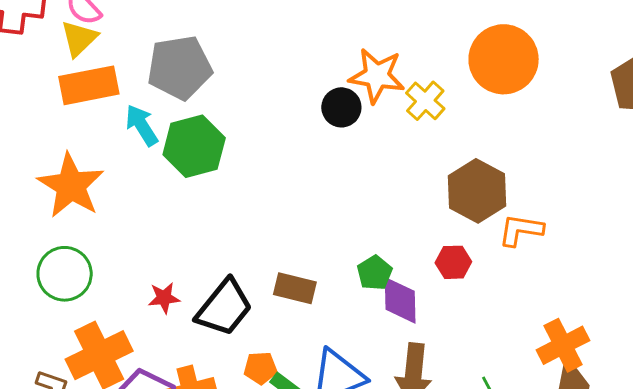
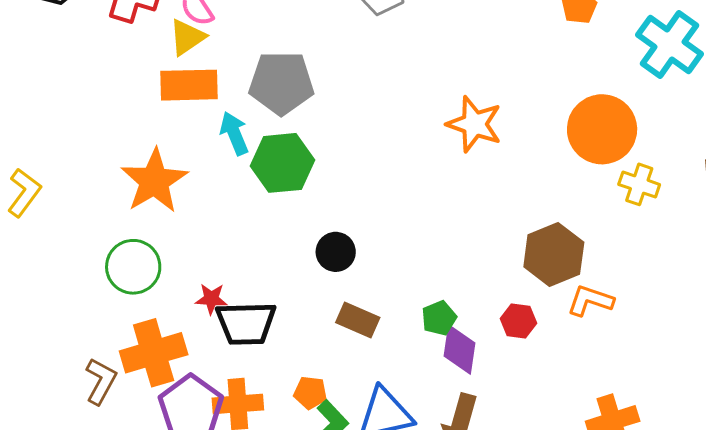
yellow cross: (425, 101) -> (639, 184), moved, turned -33
black circle: (341, 107) -> (336, 252), moved
red star: (164, 298) -> (211, 299), moved
black trapezoid: (224, 308) -> (246, 323), moved, turned 40

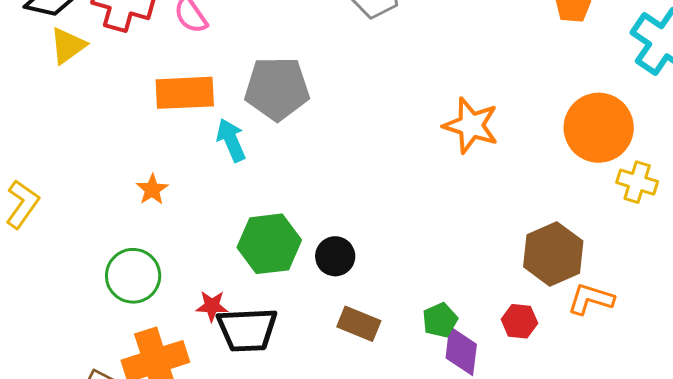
yellow triangle: (187, 37) -> (68, 46), moved
green hexagon: (282, 163) -> (269, 244), moved
orange star: (154, 181) -> (152, 189), size x0.5

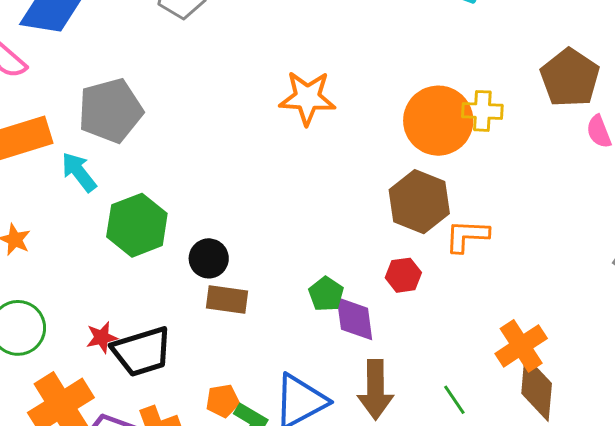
orange circle: (599, 128) -> (438, 121), moved
green hexagon: (269, 244) -> (137, 225), moved
brown rectangle: (359, 324) -> (227, 299), moved

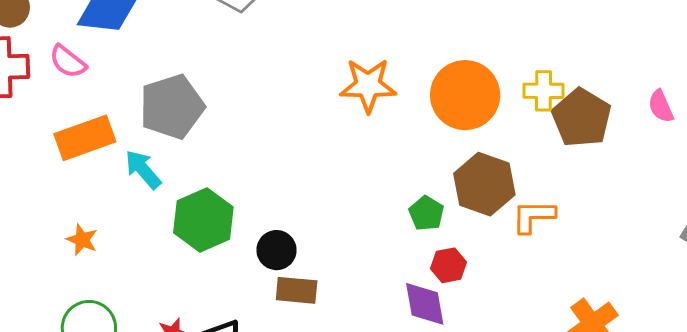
brown pentagon: (570, 78) -> (582, 118), moved
orange circle: (438, 121) -> (465, 95), moved
red hexagon: (403, 275) -> (449, 265), moved
green pentagon: (326, 294) -> (426, 213), moved

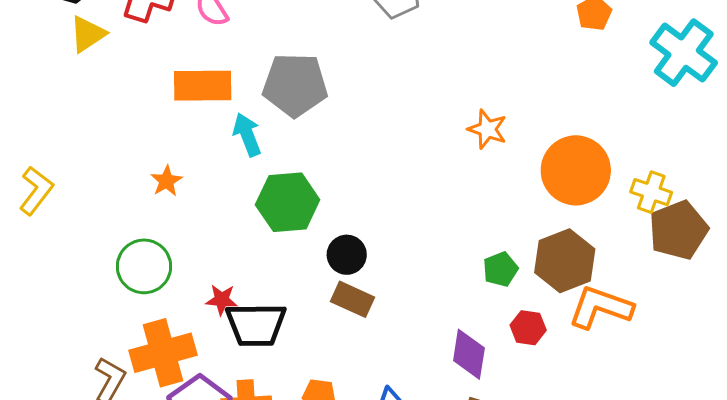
orange star: (368, 85) -> (487, 129), size x0.7
orange L-shape: (533, 216) -> (601, 307), size x1.4
red hexagon: (449, 265) -> (528, 328), moved

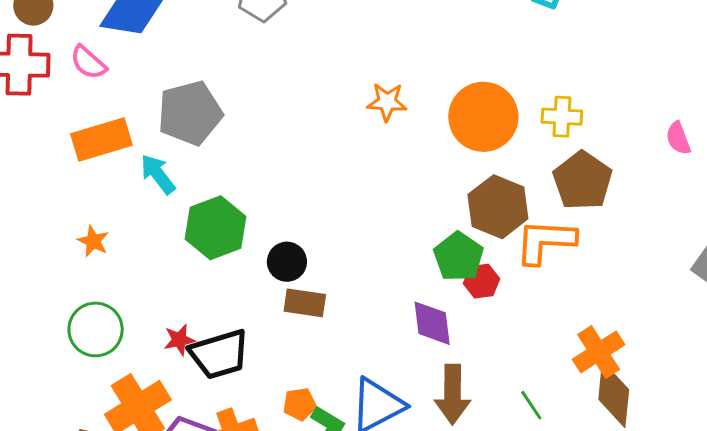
brown pentagon: (678, 230) -> (582, 181), moved
green pentagon: (500, 269) -> (459, 257), moved, size x1.4

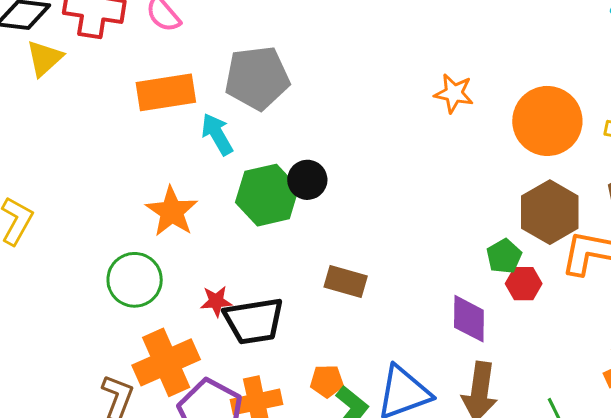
orange star: (93, 241) -> (172, 211), moved, size x1.6
green pentagon: (459, 257) -> (504, 256), size x0.7
black circle: (287, 262) -> (307, 180), moved

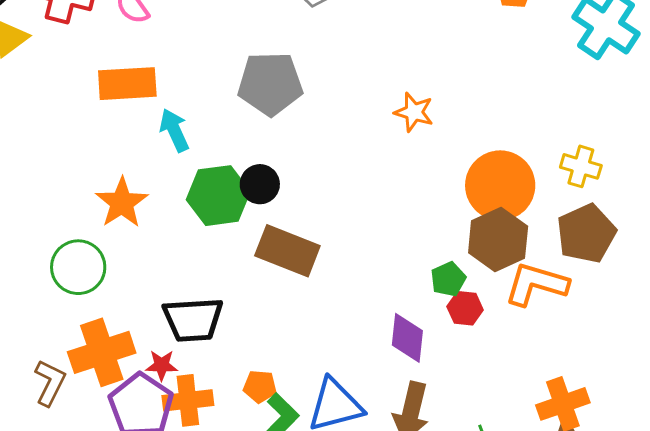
gray pentagon: (257, 78) -> (270, 84), moved
orange circle: (547, 121) -> (500, 185), moved
brown rectangle: (346, 281) -> (287, 251), moved, size x1.5
red star: (216, 301) -> (162, 365), moved

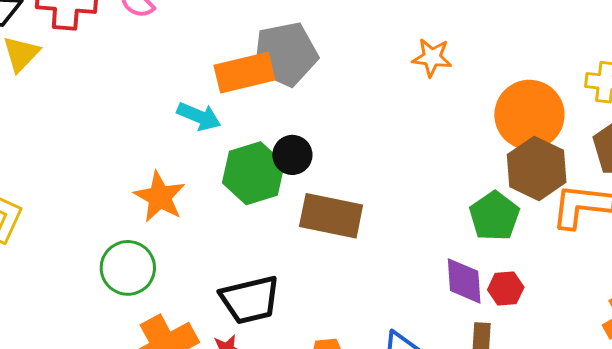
orange rectangle: (127, 84) -> (244, 73), moved
cyan arrow: (174, 130) -> (199, 116), turned 147
green pentagon: (448, 279) -> (494, 216), size x1.4
red hexagon: (465, 308) -> (506, 289), moved

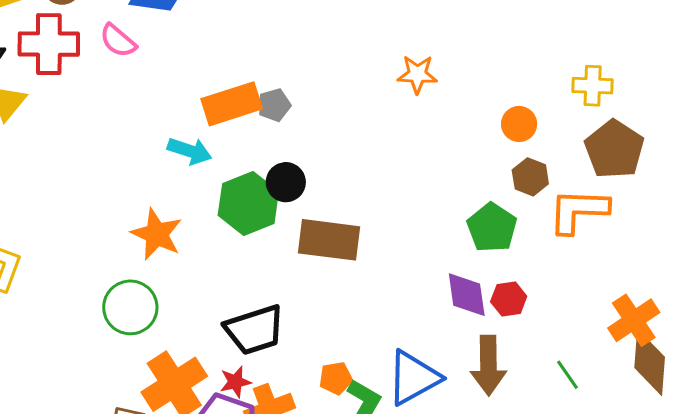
gray pentagon: (285, 54) -> (274, 105), moved, size x0.5
orange circle: (529, 115) -> (519, 124), size x0.5
brown hexagon: (537, 168) -> (530, 177), size x0.6

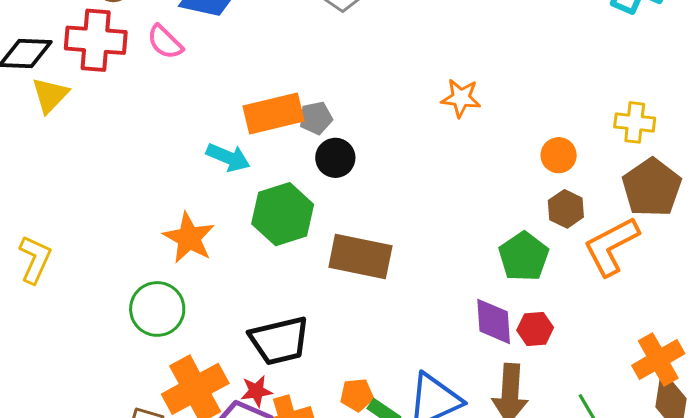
black circle: (286, 182) -> (335, 158), moved
orange L-shape: (578, 211) -> (611, 246), turned -34

